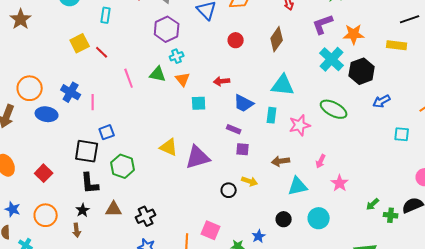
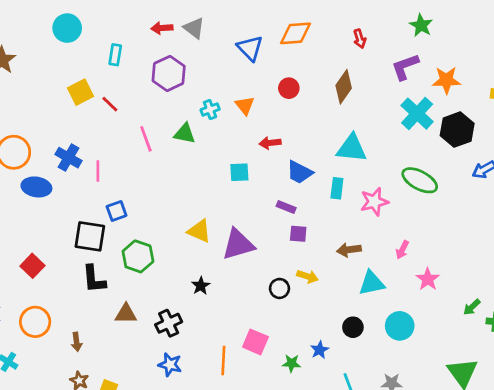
purple hexagon: (167, 29) -> (169, 73), moved
orange triangle: (183, 79) -> (245, 106), moved
black star: (83, 210) -> (201, 286), moved

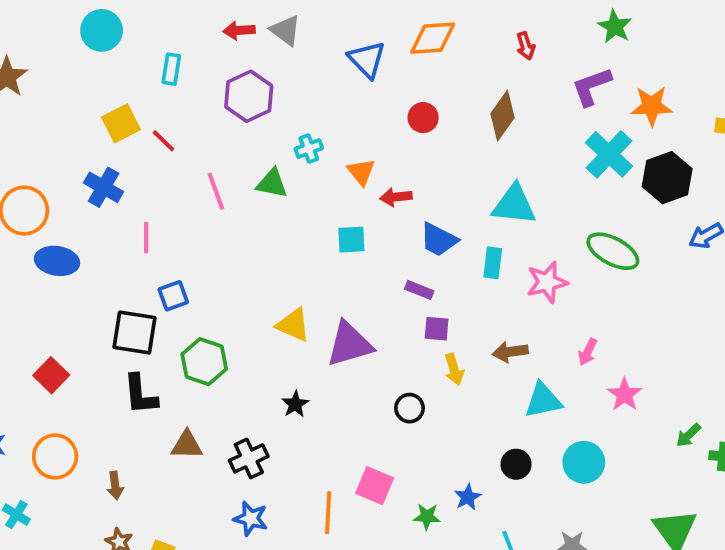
orange triangle: (245, 106) -> (361, 172), moved
blue cross: (68, 158) -> (104, 187), moved
yellow arrow: (308, 276) -> (454, 369), moved, turned 55

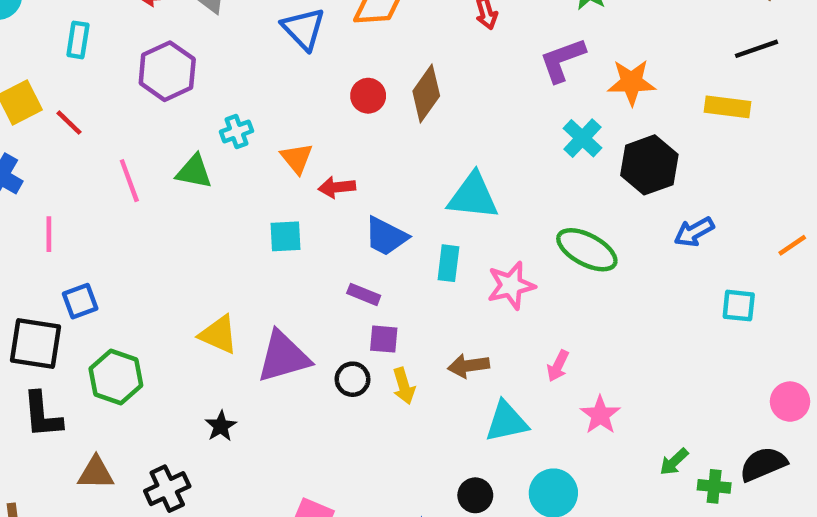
brown diamond: (502, 116) -> (426, 93), moved
cyan cross: (609, 154) -> (582, 138), size x0.7
black circle: (410, 408) -> (352, 379), moved

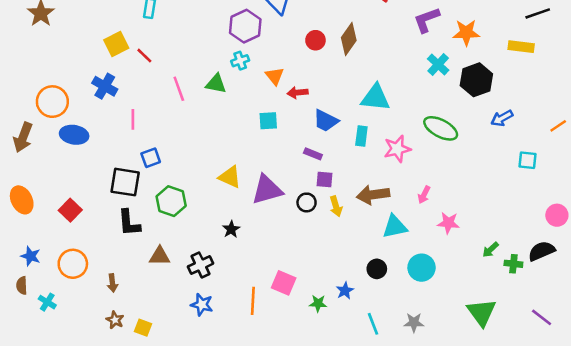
purple hexagon: (167, 71) -> (245, 26), moved
brown arrow: (469, 366) -> (373, 195), size x1.4
pink star: (600, 415) -> (448, 223), turned -30

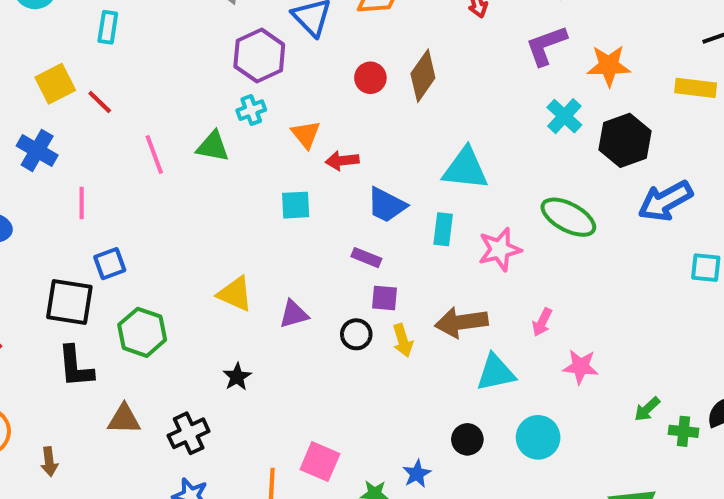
blue arrow: (502, 118) -> (665, 201), size x1.5
purple triangle: (267, 190) -> (294, 314), size x0.6

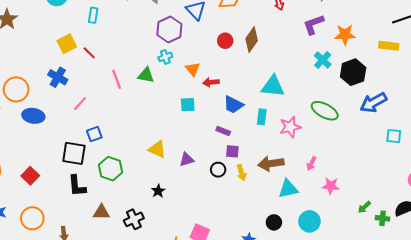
pink line: (82, 203) -> (80, 104), turned 42

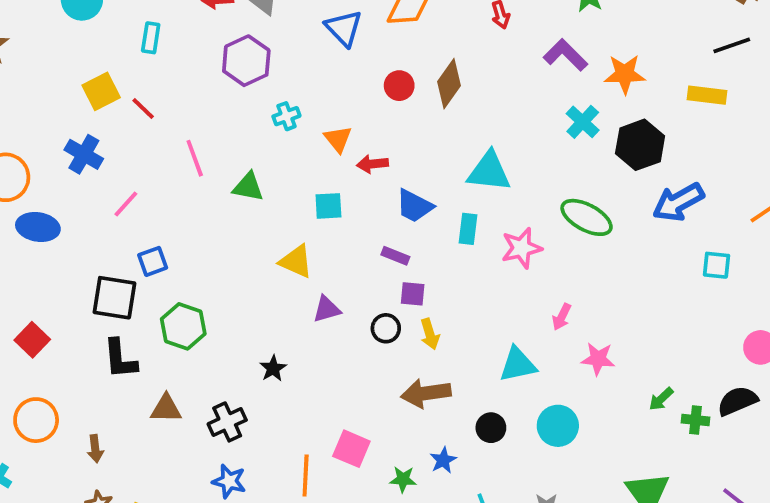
purple L-shape: (314, 24) -> (565, 55), turned 65
purple hexagon: (169, 30) -> (246, 61), moved
green triangle: (146, 75) -> (248, 187), moved
yellow triangle: (157, 149) -> (296, 261), moved
brown arrow: (271, 164) -> (426, 393), moved

